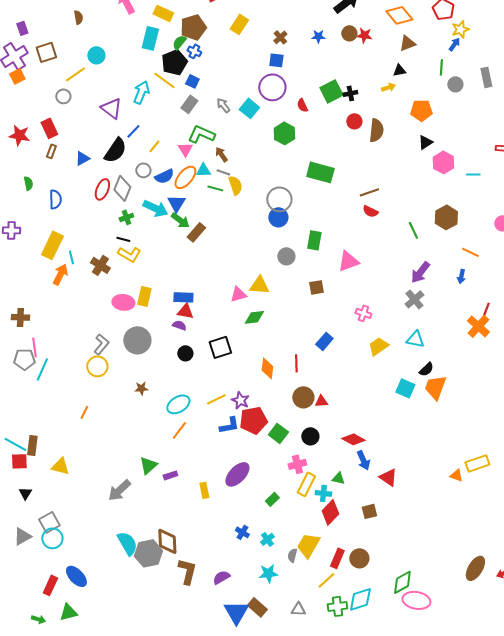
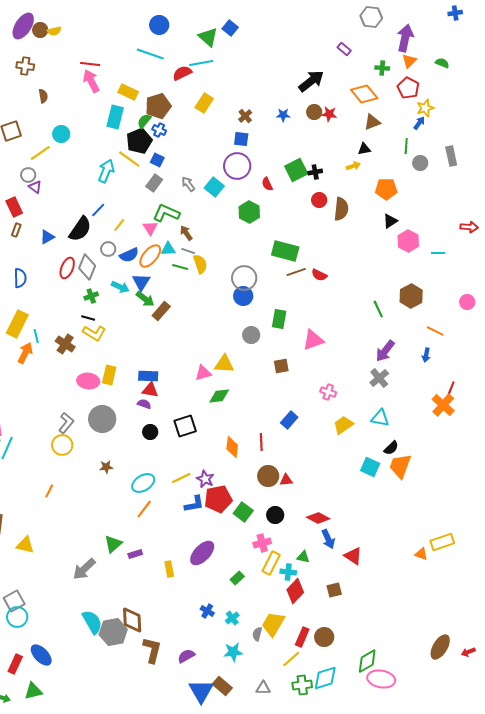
purple triangle: (111, 108) -> (35, 187), moved, size x0.6
brown line: (369, 192) -> (296, 272), moved
cyan arrow: (155, 208) -> (120, 287), size x0.7
red semicircle: (370, 211) -> (319, 275), moved

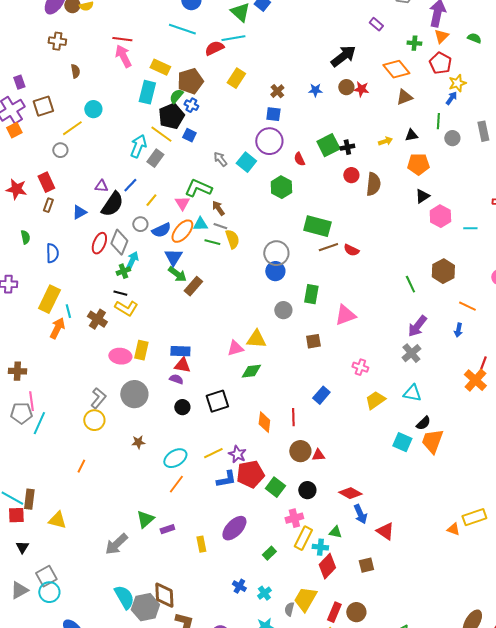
black triangle: (364, 149) -> (411, 135), moved
gray rectangle: (154, 183) -> (155, 158), moved
purple triangle: (35, 187) -> (101, 186), moved, turned -32
cyan arrow: (120, 287) -> (132, 260), moved, turned -90

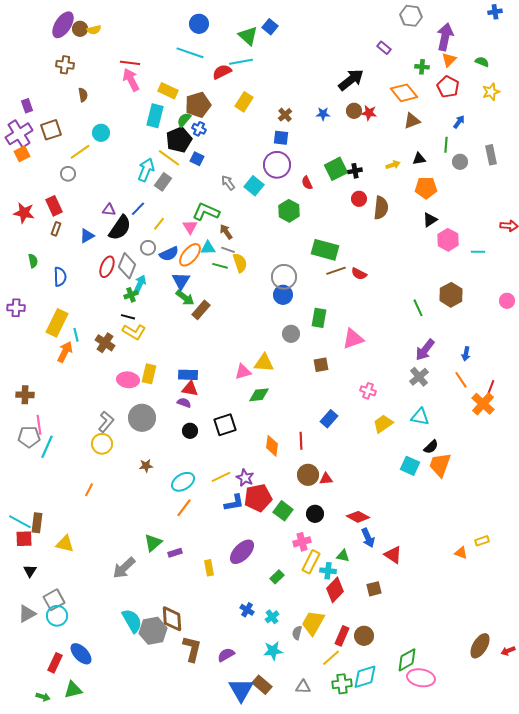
yellow star: (457, 83) -> (491, 92), moved
orange line: (467, 306) -> (461, 380), moved, turned 30
yellow rectangle: (474, 517) -> (482, 541), size x0.6

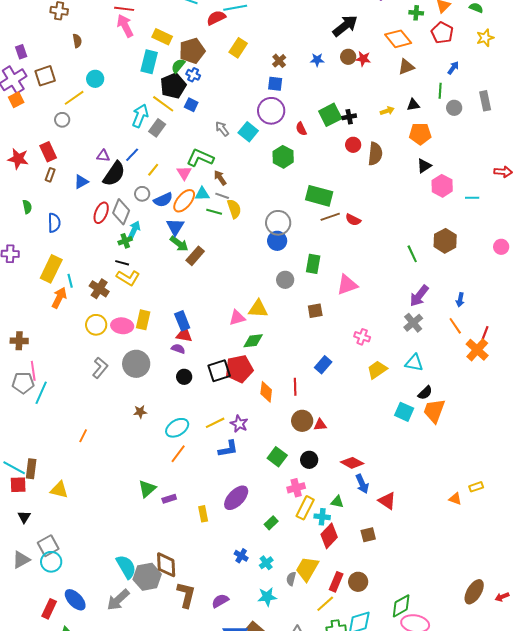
blue rectangle: (188, 375) -> (182, 321), turned 66
yellow circle: (102, 444) -> (96, 325), moved
red pentagon: (258, 498) -> (239, 369), moved
gray arrow: (124, 568) -> (118, 600), moved

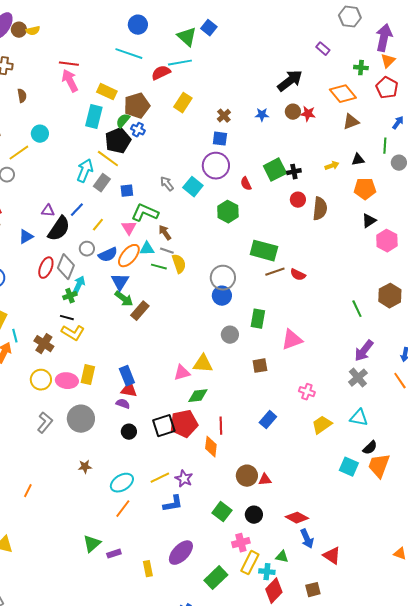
blue square: (191, 105) -> (127, 191), moved, turned -32
red line: (295, 387) -> (221, 426), moved
green rectangle: (271, 523) -> (216, 578), size x1.6

